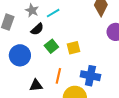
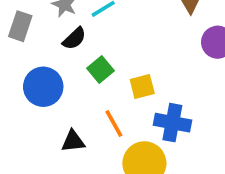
yellow square: (74, 48) -> (142, 86), moved
orange line: (58, 76) -> (114, 123), turned -42

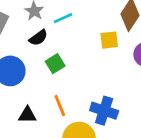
yellow square: (142, 86) -> (109, 40), moved

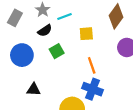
yellow square: (109, 40) -> (86, 34), moved
orange line: (60, 106) -> (92, 65), moved

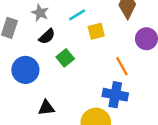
cyan line: (64, 16) -> (77, 15), moved
orange line: (92, 65) -> (122, 66), moved

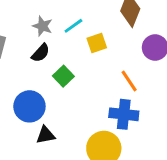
gray star: (40, 13) -> (42, 26), moved
blue circle: (25, 70) -> (29, 106), moved

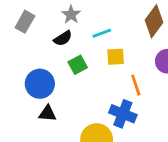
cyan line: (73, 26) -> (102, 33), moved
yellow square: (97, 43) -> (116, 57), moved

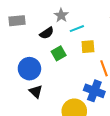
gray star: (71, 15) -> (61, 15), moved
gray rectangle: (25, 22) -> (17, 21), turned 56
black triangle: (47, 113) -> (36, 92), turned 40

